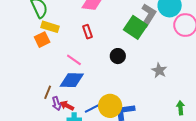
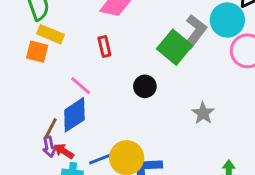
orange square: (42, 40) -> (37, 52), turned 35
blue diamond: (72, 80) -> (74, 115), turned -40
brown line: (48, 92) -> (51, 128), moved

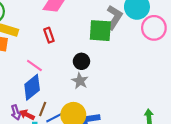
green square: (175, 47) -> (100, 31), turned -30
gray star: (203, 113) -> (80, 81), moved
brown line: (51, 128) -> (43, 109), moved

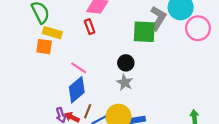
red rectangle: (49, 35) -> (90, 27), moved

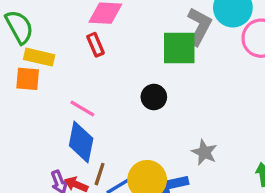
gray star: (125, 82) -> (204, 152), moved
blue diamond: (77, 90) -> (81, 142), turned -36

